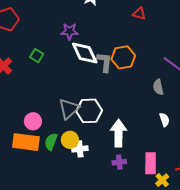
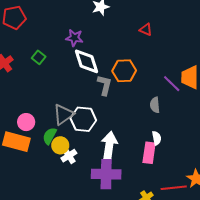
gray L-shape: (105, 62) -> (105, 85), moved
green semicircle: (51, 142) -> (50, 136), moved
white cross: (80, 149) -> (69, 156), turned -35
purple cross: (119, 162) -> (106, 174), size x2.0
pink rectangle: (151, 163) -> (149, 153), moved

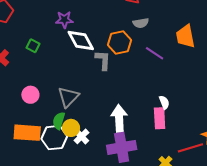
purple line: (172, 84) -> (155, 53), moved
gray semicircle: (155, 105) -> (141, 23), moved, turned -84
white hexagon: (83, 119) -> (54, 138), moved
pink circle: (26, 122) -> (30, 95), moved

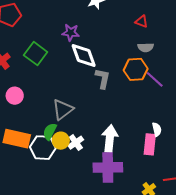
orange hexagon: (120, 42) -> (136, 69), moved
green square: (33, 46) -> (36, 54), size x1.6
pink circle: (30, 95) -> (15, 96), moved
white cross: (81, 136) -> (76, 143), moved

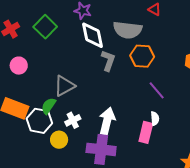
gray semicircle: (146, 47) -> (128, 30), moved, size x1.8
purple line: (155, 79) -> (157, 90), moved
yellow circle: (61, 141) -> (59, 140), moved

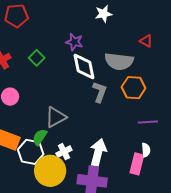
green square: (45, 27) -> (37, 58), size x0.7
purple line: (157, 90) -> (148, 122), turned -54
yellow circle: (59, 140) -> (50, 171), size x1.8

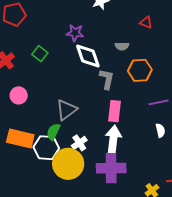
gray semicircle: (119, 61) -> (122, 46), size x0.5
pink rectangle: (137, 164) -> (114, 111), moved

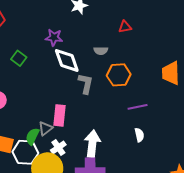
red triangle: (146, 22) -> (125, 27), turned -32
gray triangle: (67, 110) -> (45, 128), moved, size x0.7
pink rectangle: (114, 111) -> (59, 115), moved

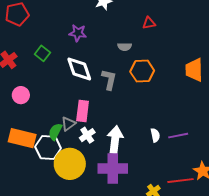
white diamond: (67, 61) -> (79, 69), moved
purple line: (138, 107) -> (178, 136), moved
white semicircle: (139, 135) -> (155, 135), moved
white cross: (58, 147) -> (87, 135), moved

